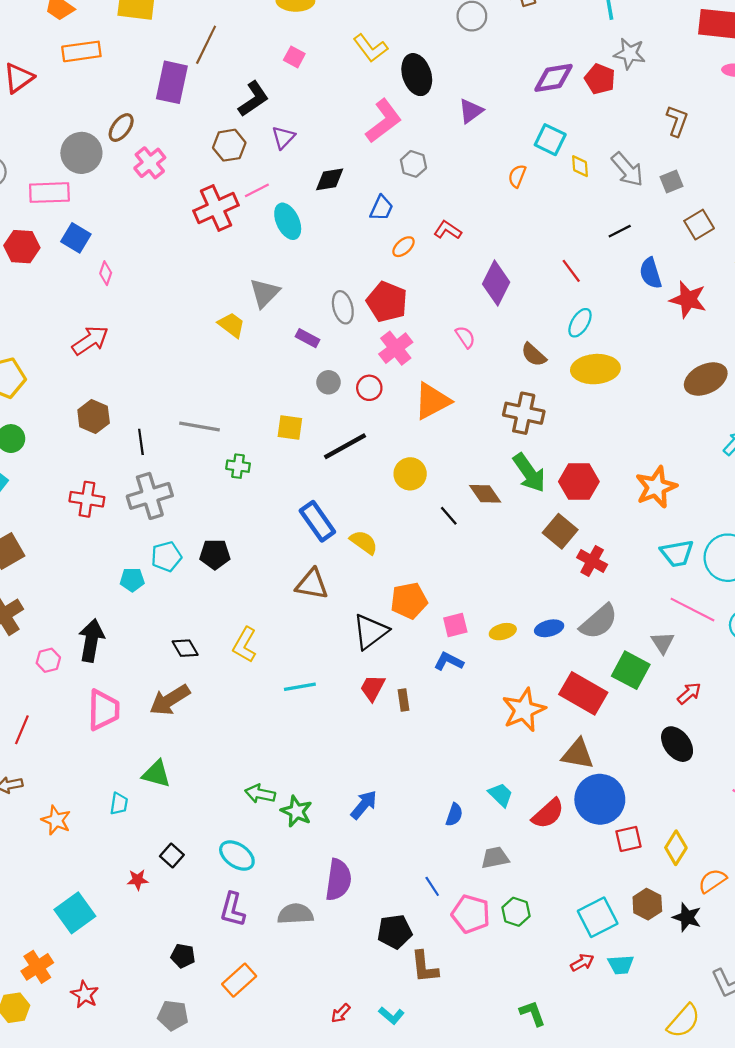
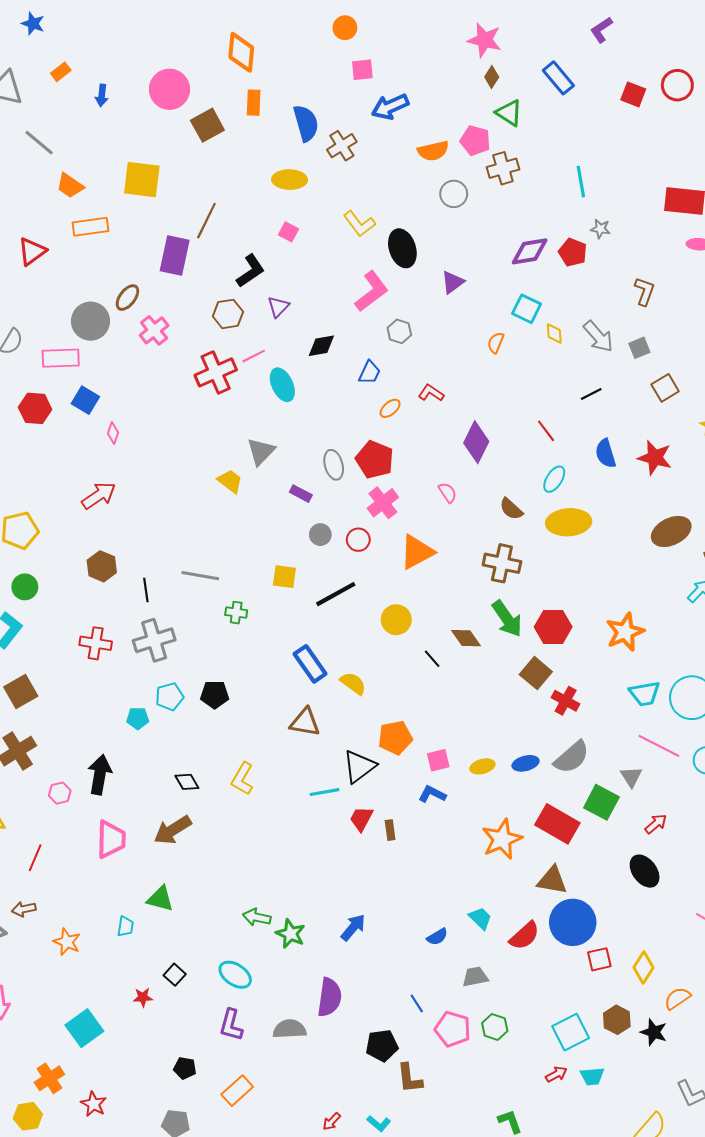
gray star: (630, 54) -> (600, 229), size x0.7
blue semicircle: (651, 273) -> (606, 453), moved
cyan line: (300, 687) -> (324, 792), moved
blue semicircle: (454, 815) -> (437, 937), turned 40

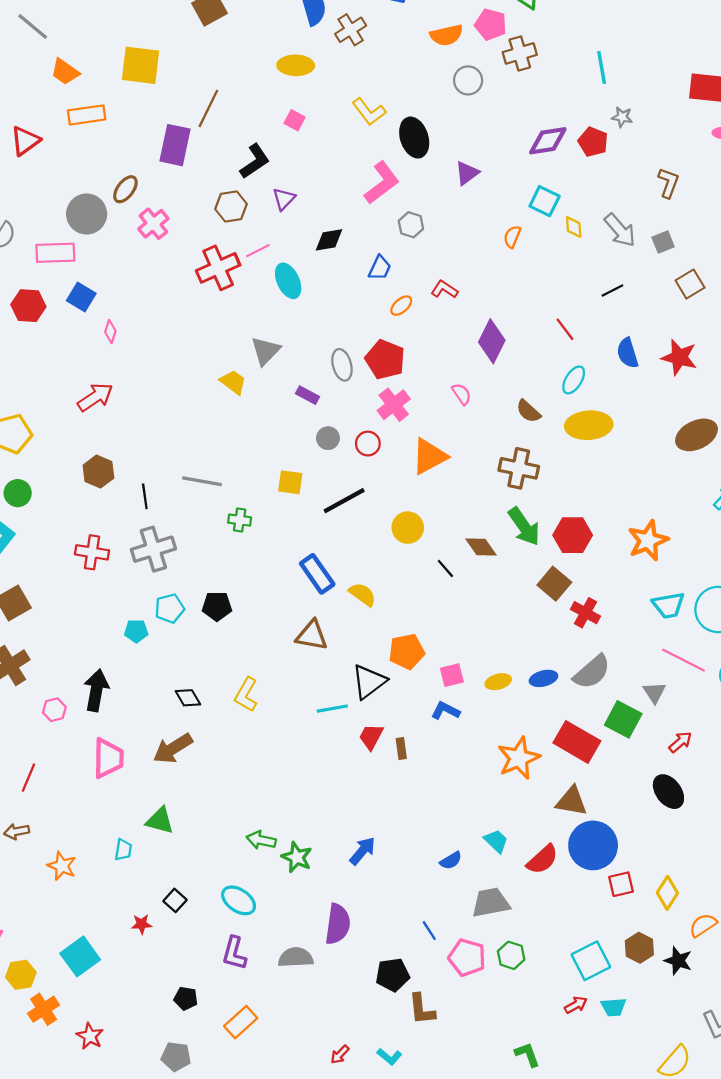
gray trapezoid: (475, 977) -> (491, 903), size x1.4
yellow hexagon: (28, 1116) -> (21, 975), moved

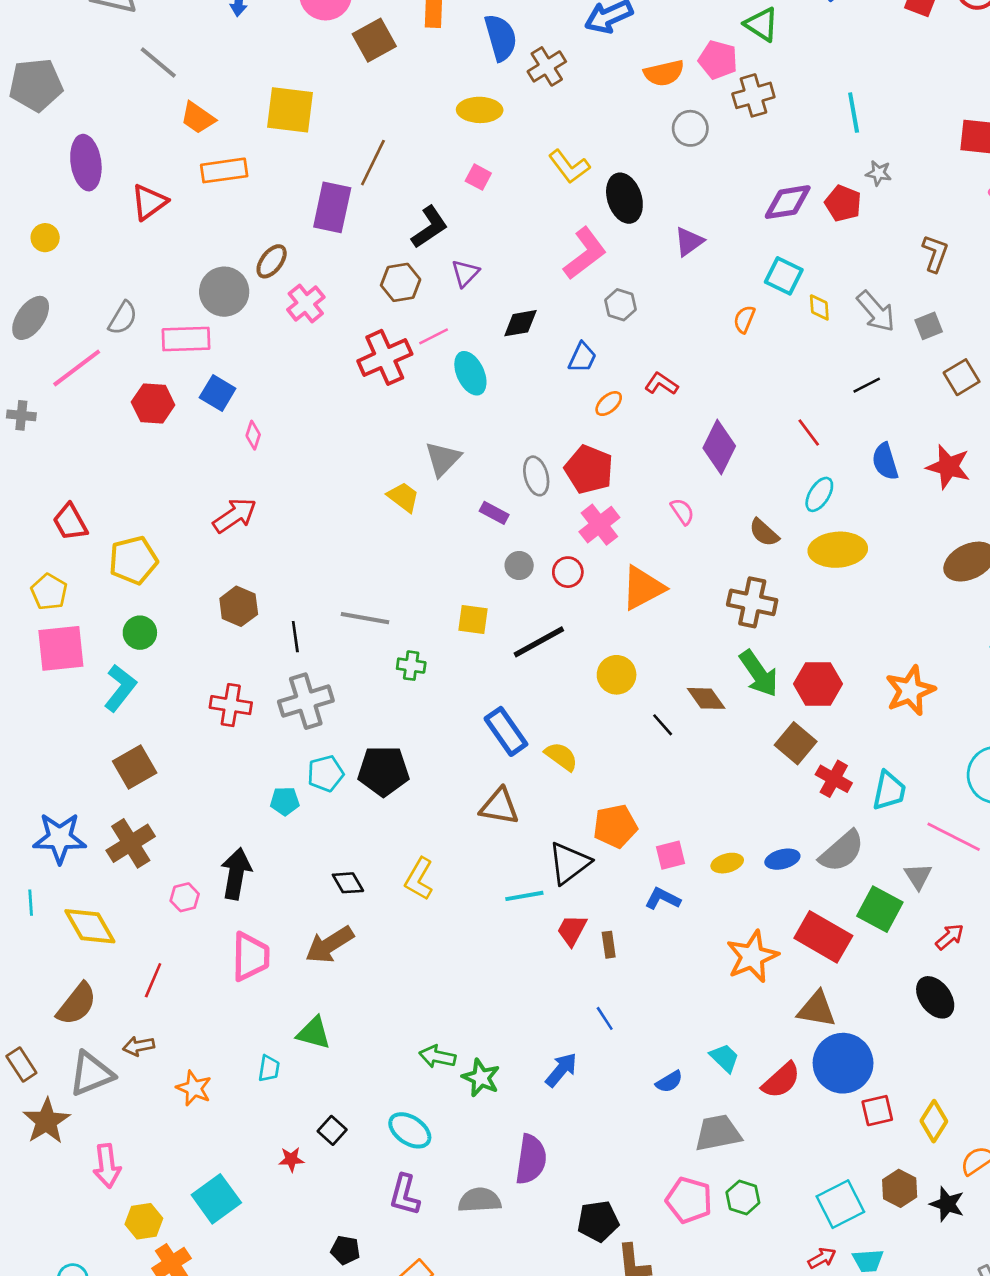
cyan trapezoid: (668, 605) -> (889, 791), moved, turned -68
black pentagon: (217, 606) -> (383, 771), size x1.4
blue line: (429, 931) -> (605, 1018), moved

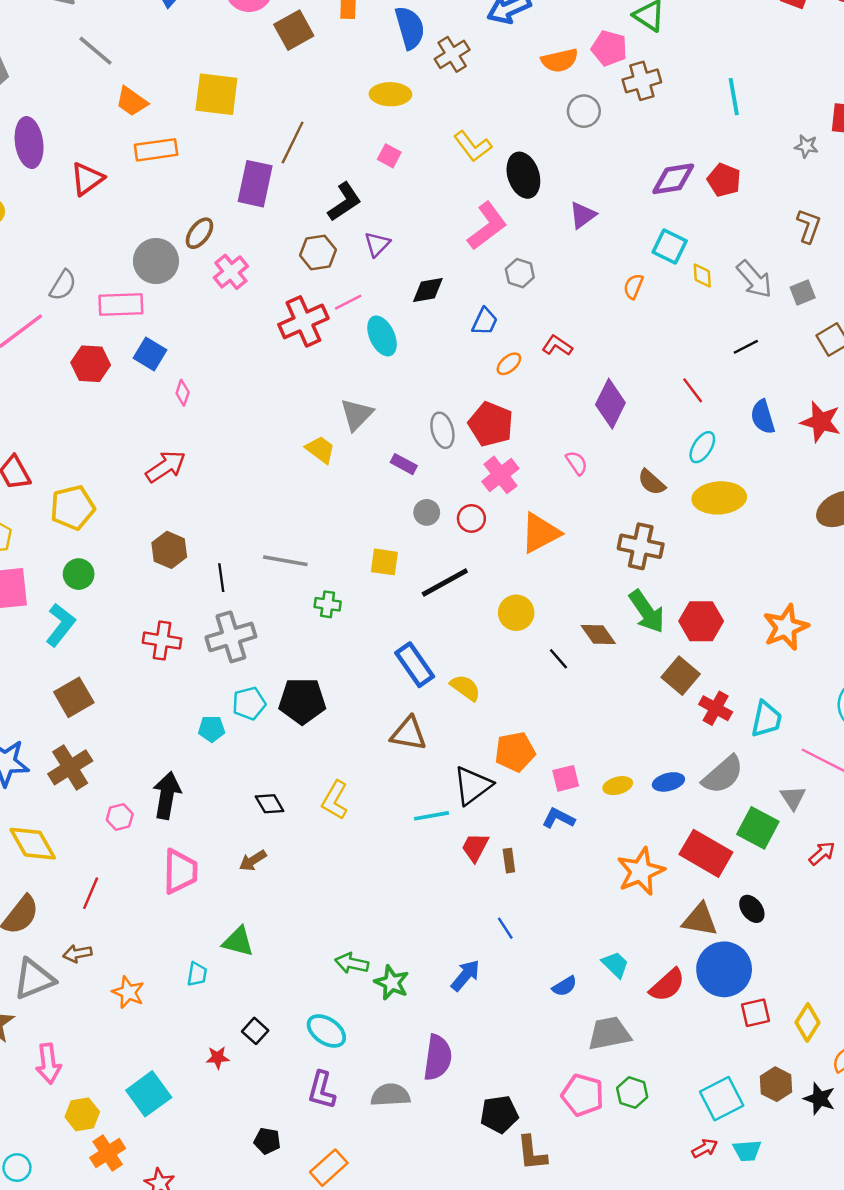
gray star: (879, 173) -> (806, 146), moved
brown arrow: (330, 945) -> (253, 861), size x0.6
black ellipse: (935, 997) -> (752, 909), moved, size x0.7

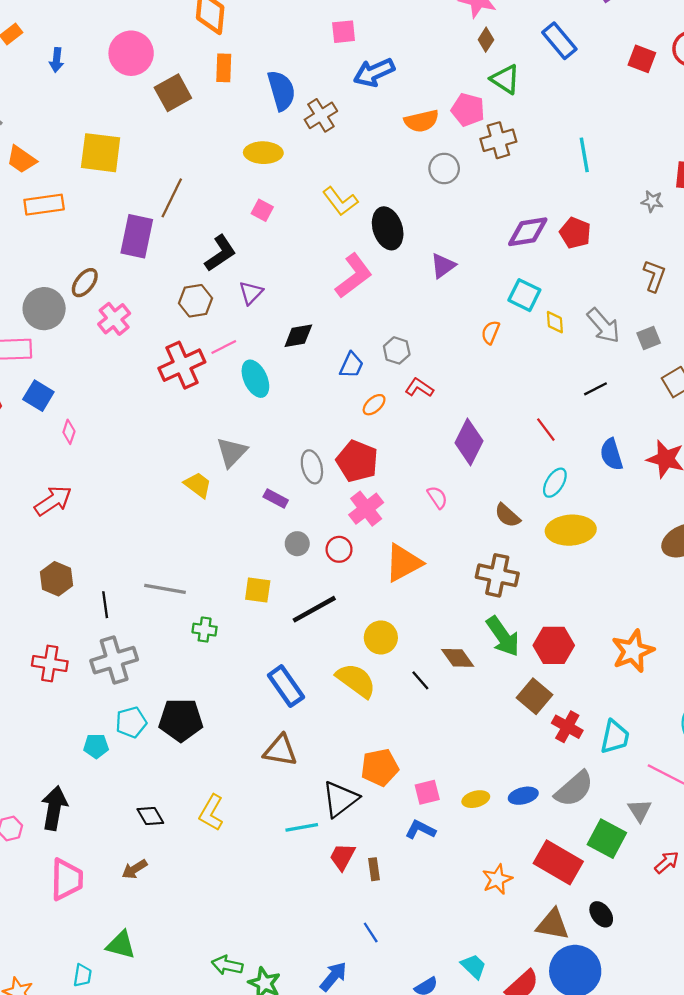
gray hexagon: (520, 273) -> (397, 350), moved
yellow semicircle: (465, 688) -> (356, 680), moved, size x1.4
orange star: (641, 871) -> (497, 879), size x0.7

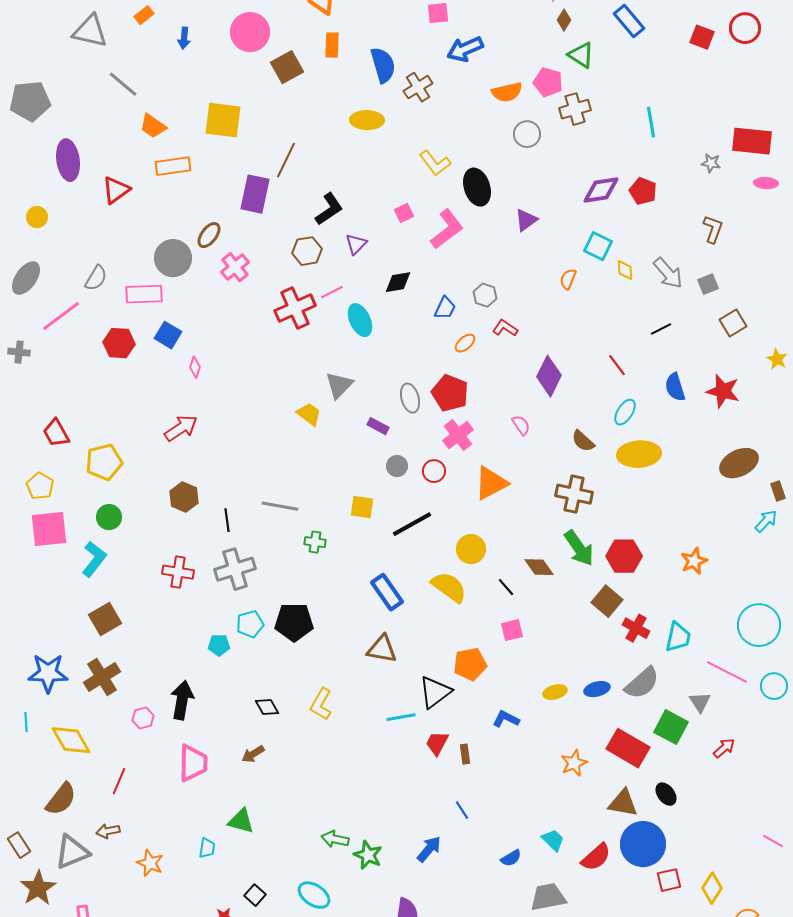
pink square: (262, 210) -> (404, 213), moved, turned 36
orange star: (633, 651) -> (694, 561), size x0.7
pink square: (427, 792) -> (512, 630), moved

